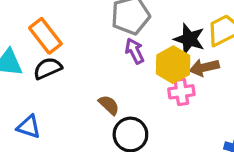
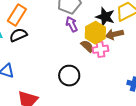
orange rectangle: (45, 36) -> (17, 15), turned 70
brown semicircle: (109, 105) -> (87, 46), moved

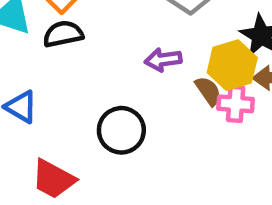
purple arrow: (72, 24) -> (163, 60), moved, turned -84
black circle: (69, 76) -> (121, 130), moved

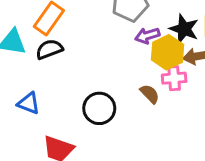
purple arrow: (163, 60) -> (147, 36), moved
brown semicircle: (208, 91) -> (150, 94), moved

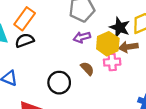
purple arrow: (147, 36) -> (82, 37), moved
brown semicircle: (150, 94) -> (87, 69), moved

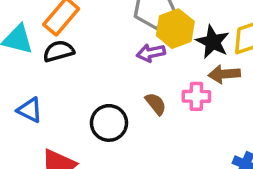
yellow hexagon: (108, 44) -> (175, 29), moved

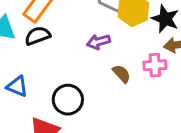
purple arrow: (151, 53) -> (98, 42), moved
black circle: (109, 123) -> (68, 100), moved

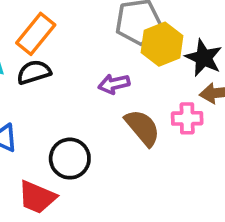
brown semicircle: (122, 74) -> (142, 128), size x1.5

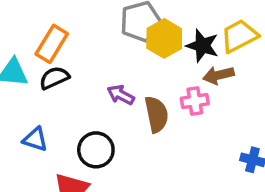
purple arrow: (114, 84) -> (121, 95), moved, turned 48
brown semicircle: (142, 128) -> (156, 114), turned 36

